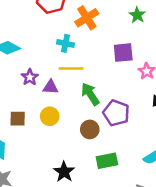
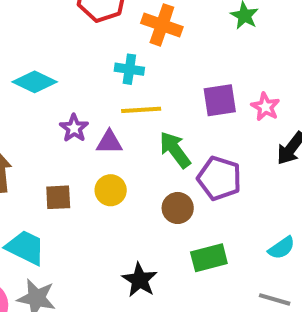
orange cross: (87, 18) -> (162, 25), turned -35
purple square: (123, 53) -> (220, 100), moved

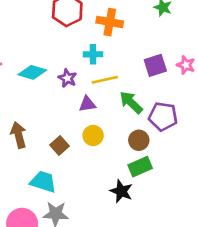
purple star: (74, 128) -> (67, 78), moved
brown square: (58, 197) -> (59, 145), turned -30
green rectangle: (209, 258) -> (140, 167), moved

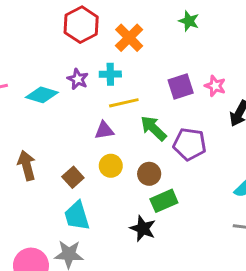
orange cross: (110, 22) -> (129, 38), turned 35
purple star: (67, 78) -> (78, 79), moved
brown circle: (139, 140) -> (149, 174), moved
cyan trapezoid: (43, 182) -> (77, 216), moved, turned -124

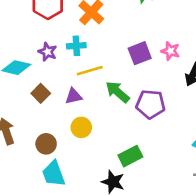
brown circle: (149, 174) -> (46, 144), moved
brown square: (73, 177) -> (41, 93), moved

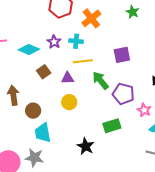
pink star: (170, 51) -> (144, 110), moved
brown circle: (46, 144) -> (33, 111), moved
green rectangle: (130, 156) -> (112, 126), moved

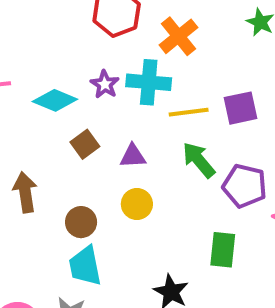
cyan cross: (76, 41) -> (149, 82), size x1.5
yellow line: (83, 61) -> (189, 112), moved
brown circle: (33, 111) -> (81, 222), moved
green rectangle: (112, 126) -> (223, 250), turned -66

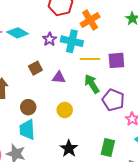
cyan diamond: (55, 100) -> (18, 33), moved
yellow circle: (137, 204) -> (65, 110), moved
green rectangle: (223, 250) -> (108, 148), moved

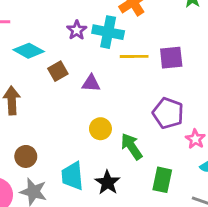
cyan diamond: (18, 33) -> (29, 51), moved
green arrow: (92, 84) -> (131, 146), moved
brown circle: (28, 107) -> (26, 156), moved
cyan trapezoid: (27, 130) -> (72, 176), moved

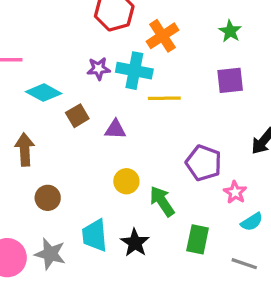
purple star: (77, 30) -> (99, 69), turned 30
purple square: (171, 58) -> (230, 80), moved
brown circle: (26, 156) -> (48, 198), moved

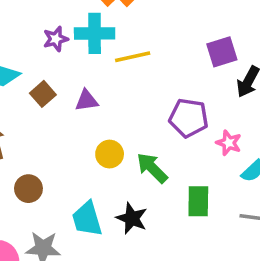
purple square: (230, 80) -> (222, 52), moved

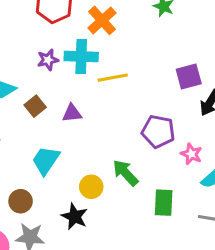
yellow circle: (110, 154) -> (91, 187), moved
brown circle: (28, 189) -> (21, 201), moved
black star: (132, 218) -> (75, 217), moved
cyan trapezoid: (87, 219) -> (46, 160), moved, turned 48

